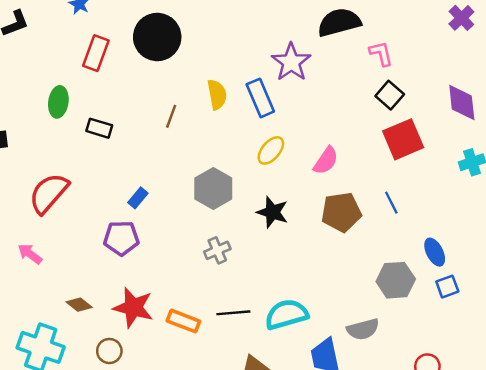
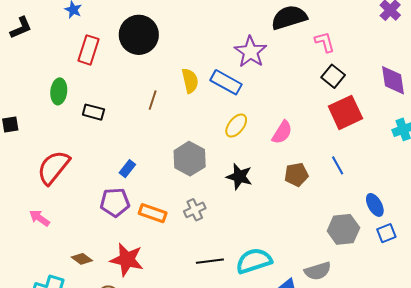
blue rectangle: (260, 98) -> (226, 82), turned -36
brown pentagon: (341, 212) -> (296, 175), size x0.7
orange rectangle: (183, 321) -> (153, 213), moved

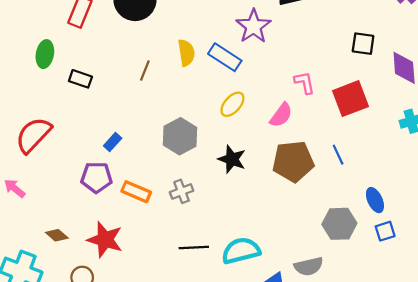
pink L-shape: (325, 42) -> (305, 83), moved
black square: (333, 76) -> (363, 44), moved, turned -35
brown pentagon: (296, 175) -> (293, 161), size x1.6

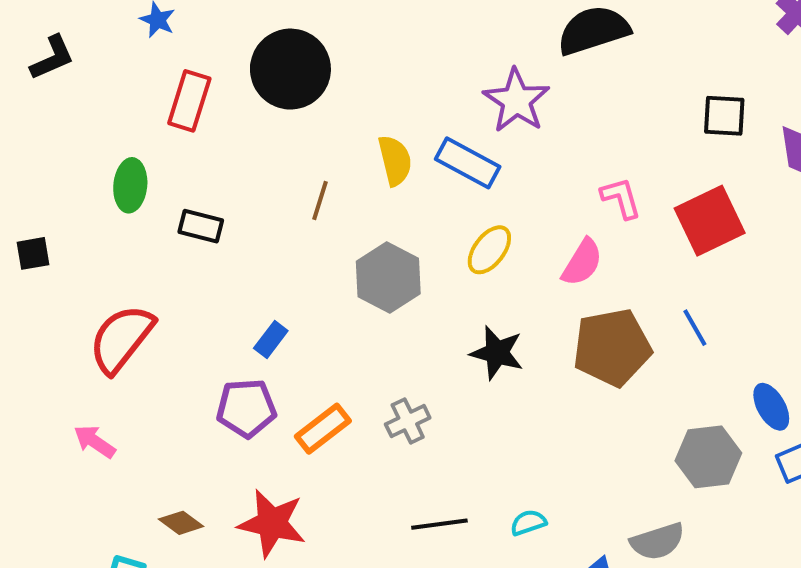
gray hexagon: (180, 136) -> (388, 278), moved
orange rectangle: (136, 192) -> (323, 429), turned -56
cyan semicircle: (241, 251) -> (528, 523), size x0.5

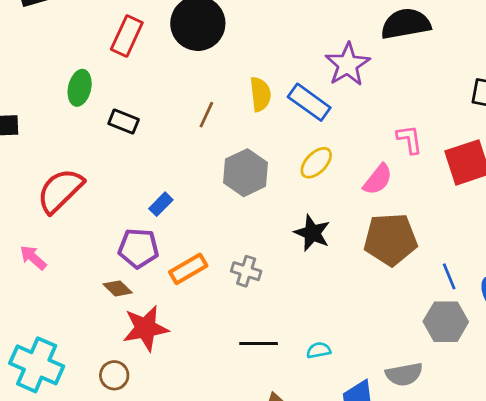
blue line: (695, 328) -> (449, 276), moved
gray cross: (408, 421) -> (246, 271), turned 36
brown diamond: (181, 523) -> (118, 288), moved
red star: (272, 523) -> (146, 328), turned -30

